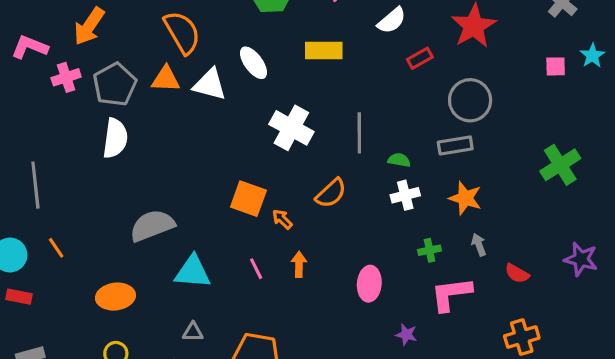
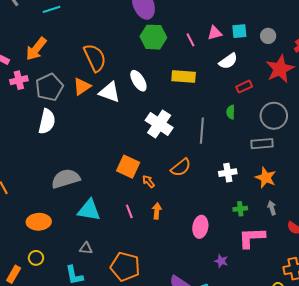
orange triangle: (166, 79) -> (82, 86), turned -42
green semicircle: (399, 160) -> (231, 112), moved, turned -104

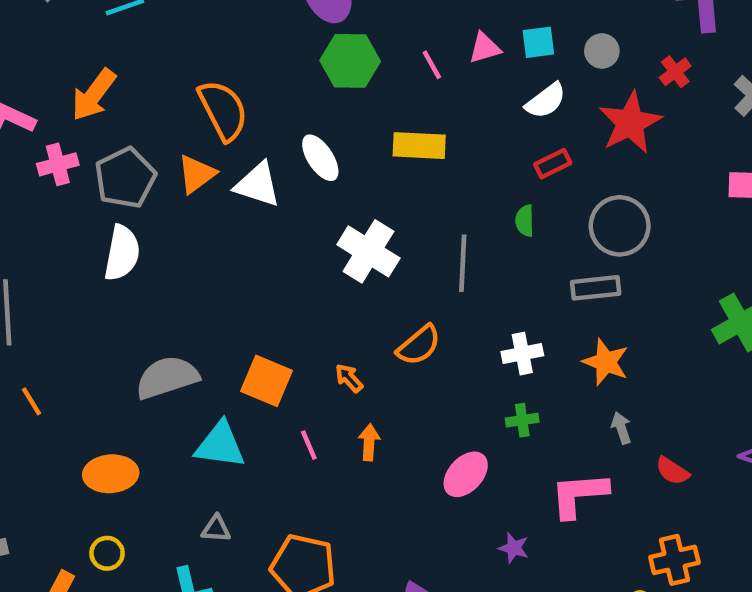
white semicircle: (228, 61) -> (546, 101), moved
orange square: (128, 167) -> (267, 381), moved
green cross: (240, 209) -> (522, 420), moved
pink ellipse: (200, 227) -> (466, 474), turned 35

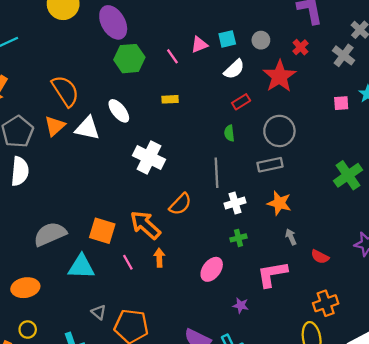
yellow rectangle: (419, 146) -> (170, 99), size x0.6
gray line: (463, 263) -> (216, 173), moved
orange arrow: (349, 378) -> (145, 225), size x2.0
gray triangle: (216, 529) -> (99, 312), moved, turned 42

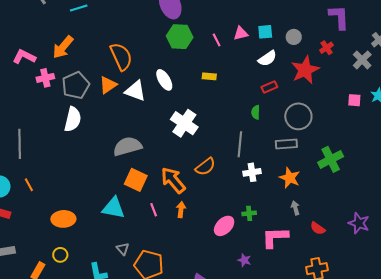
green cross: (348, 175) -> (331, 159), moved
gray semicircle: (50, 234) -> (127, 146), moved
green cross: (238, 238) -> (249, 213), moved

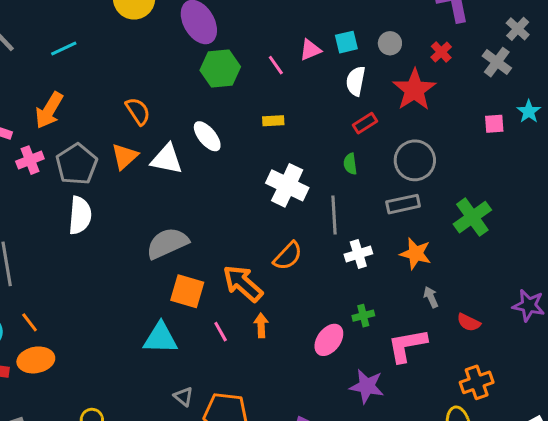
orange semicircle: (121, 57) -> (138, 111), size x0.7
white semicircle: (267, 58) -> (356, 81), turned 144
white cross: (184, 123) -> (287, 185), moved
orange ellipse: (63, 219) -> (36, 360), moved
purple star: (244, 260) -> (367, 386), size x1.6

